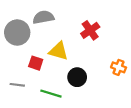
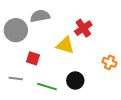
yellow triangle: (59, 51) -> (65, 45), moved
black circle: (77, 77) -> (75, 81), moved

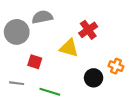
black circle: (75, 81) -> (94, 78), moved

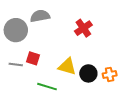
yellow triangle: (69, 48) -> (67, 66), moved
orange cross: (116, 66) -> (110, 74), moved, turned -32
gray line: (17, 83) -> (16, 64), moved

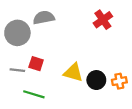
red cross: (83, 28) -> (103, 20), moved
green line: (47, 87) -> (34, 94), moved

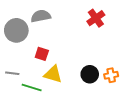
red square: (36, 64) -> (42, 54), moved
gray line: (17, 70) -> (12, 73), moved
yellow triangle: (73, 72) -> (53, 74), moved

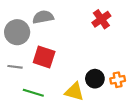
red square: (42, 54) -> (44, 57), size x1.5
gray line: (12, 73) -> (15, 67), moved
yellow triangle: (53, 74) -> (74, 92), moved

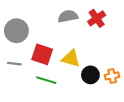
gray semicircle: (43, 17) -> (68, 16), moved
yellow triangle: (74, 92) -> (71, 58), moved
green line: (33, 93) -> (46, 80), moved

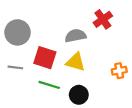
gray semicircle: (68, 16) -> (75, 36), moved
black circle: (90, 75) -> (79, 95), moved
orange cross: (112, 76) -> (119, 71), moved

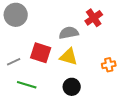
gray circle: (18, 32) -> (16, 15), moved
gray line: (15, 67) -> (14, 62), turned -32
green line: (49, 85) -> (27, 85), moved

